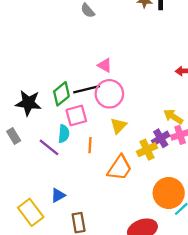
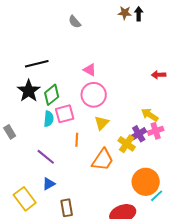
black line: (87, 89) -> (37, 64), moved
black star: (28, 103) -> (29, 91), moved, turned 30
cyan semicircle: (64, 134) -> (49, 119), moved
purple line: (49, 147) -> (46, 157), moved
yellow cross: (147, 150) -> (127, 144), turned -30

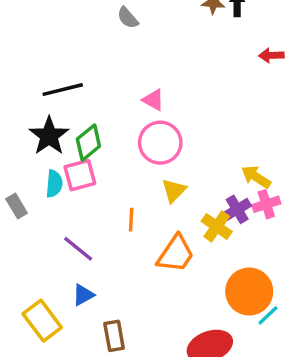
red arrow: (159, 75) -> (271, 55), moved
pink square: (65, 114) -> (80, 175), moved
cyan semicircle: (49, 119) -> (54, 184), moved

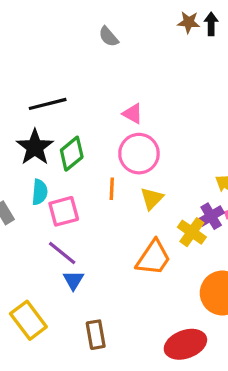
pink square: (80, 175) -> (64, 211), moved
orange line: (131, 220) -> (112, 189), moved
blue triangle: (83, 295) -> (73, 280), moved, turned -30

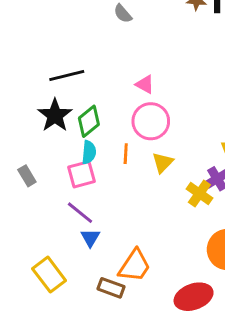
cyan semicircle: (40, 192) -> (89, 152), moved
orange trapezoid: (153, 258) -> (135, 266), moved
brown rectangle: (96, 335) -> (111, 288), turned -60

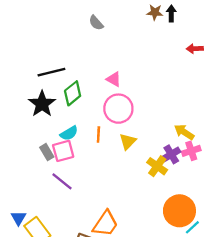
green diamond: (89, 121) -> (73, 93), moved
cyan semicircle: (89, 152) -> (69, 133), turned 54
gray rectangle: (27, 176) -> (47, 152), moved
blue triangle: (90, 238) -> (19, 218), moved

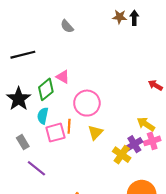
red arrow: (195, 49) -> (155, 85), moved, turned 32
black line: (51, 72) -> (23, 55), moved
pink triangle: (114, 79) -> (63, 77), moved
cyan semicircle: (69, 133) -> (43, 116), moved, turned 133
pink square: (63, 151) -> (55, 133), moved

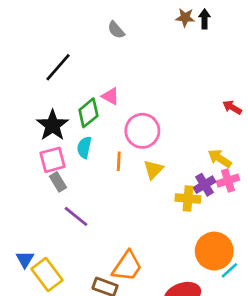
black line: (23, 55) -> (58, 67), turned -35
pink square: (55, 133) -> (53, 160), moved
yellow cross: (122, 155) -> (188, 199), turned -30

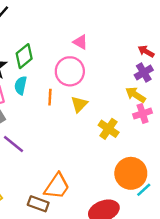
pink triangle: (111, 96) -> (80, 42), moved
purple cross: (205, 185) -> (144, 73), moved
yellow cross: (188, 199) -> (109, 129), turned 30

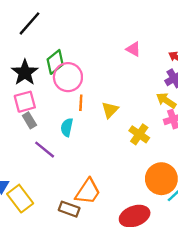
pink triangle: (80, 42) -> (133, 49), moved
pink circle: (70, 71) -> (68, 77), moved
cyan semicircle: (21, 85) -> (67, 127), moved

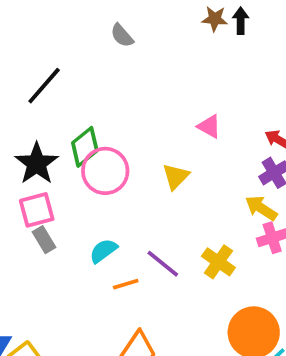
orange line: (81, 103) -> (126, 284), moved, turned 70
yellow triangle: (110, 110) -> (176, 177), moved
cyan semicircle: (67, 127) -> (103, 251), turned 42
purple line: (45, 150) -> (163, 264), moved

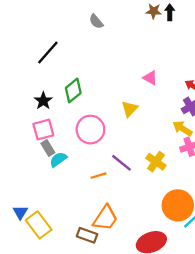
black star: (37, 164) -> (43, 101), size x0.7
pink circle: (105, 171) -> (90, 130), moved
cyan semicircle: (103, 251) -> (58, 159), moved

